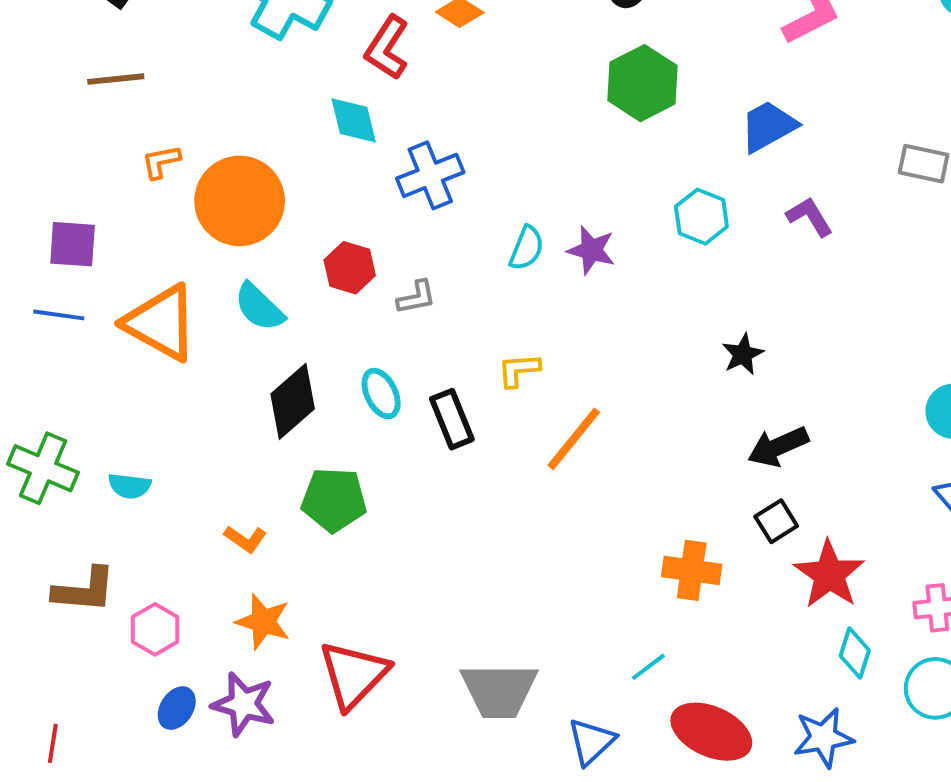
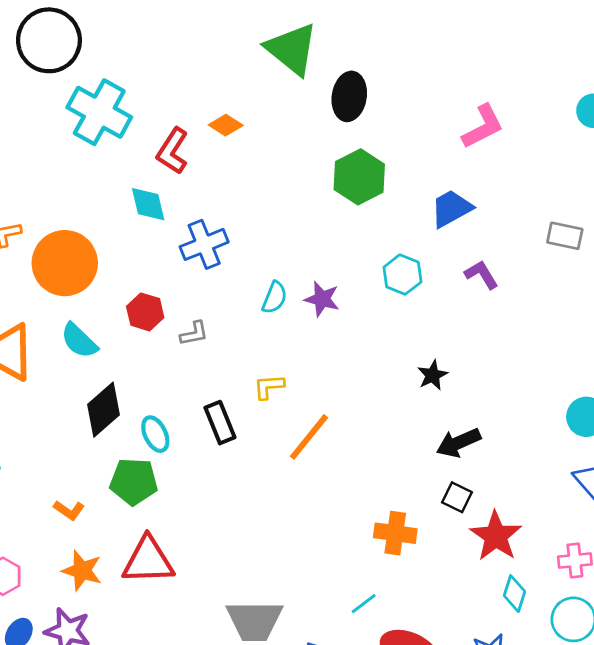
cyan ellipse: (381, 394) -> (155, 434), moved
black square: (776, 521) -> (457, 497), turned -32
red triangle: (354, 675) -> (148, 561), moved, turned 44

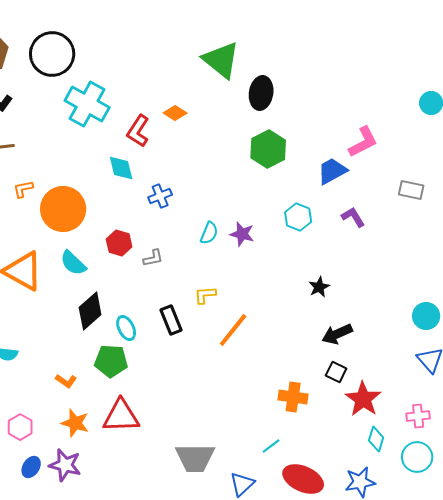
pink L-shape: (483, 127) -> (363, 142), moved
blue cross: (204, 244) -> (160, 196), size x0.7

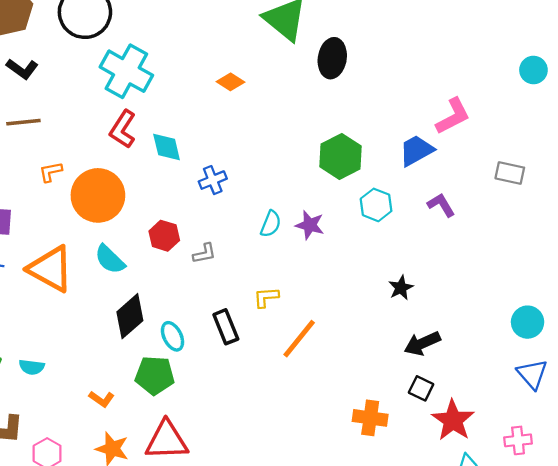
red L-shape: (138, 131) -> (123, 129), moved
green hexagon: (268, 149) -> (341, 156), moved

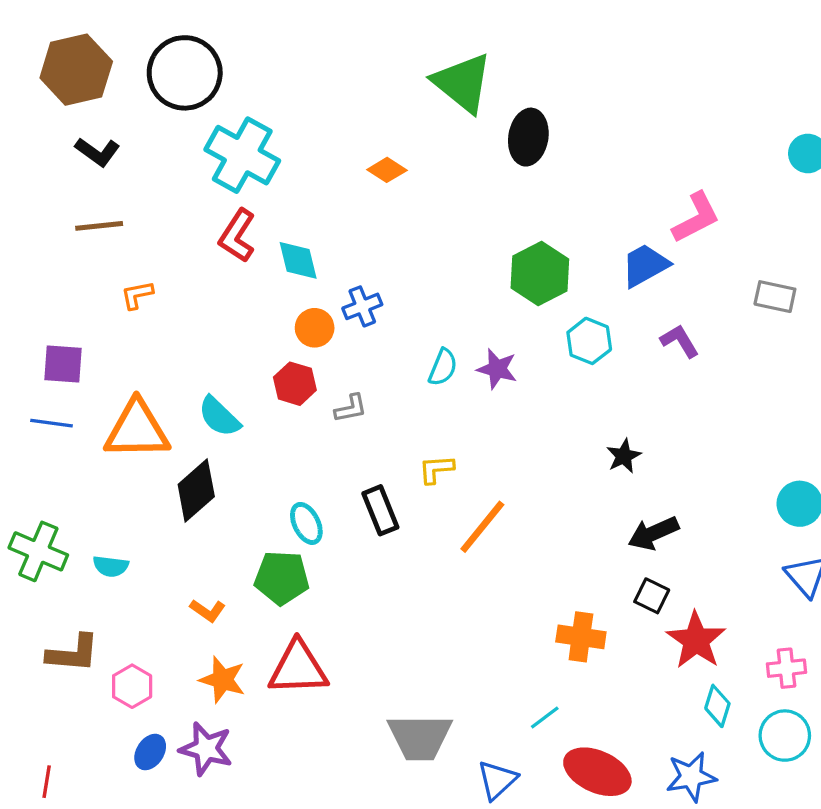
orange circle: (98, 195) -> (315, 328), moved, size x0.5
orange triangle: (51, 269) -> (137, 430), turned -30
black diamond: (130, 316) -> (196, 491), moved

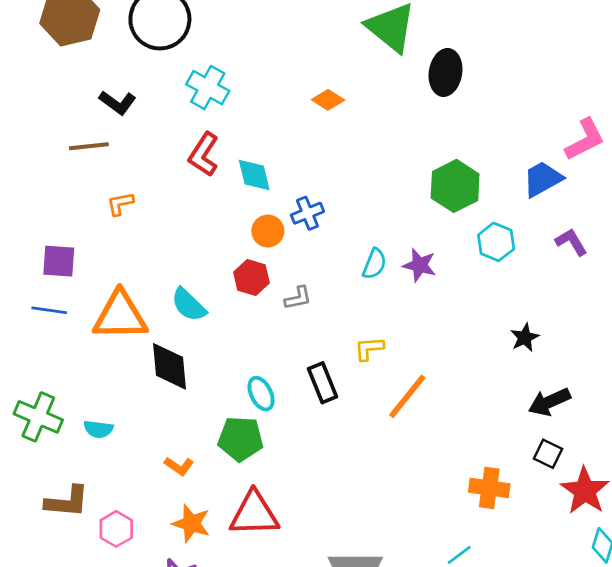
black L-shape: (98, 152) -> (118, 103), moved
cyan cross: (242, 155) -> (208, 88), size x0.7
black diamond: (196, 491) -> (169, 366), turned -54

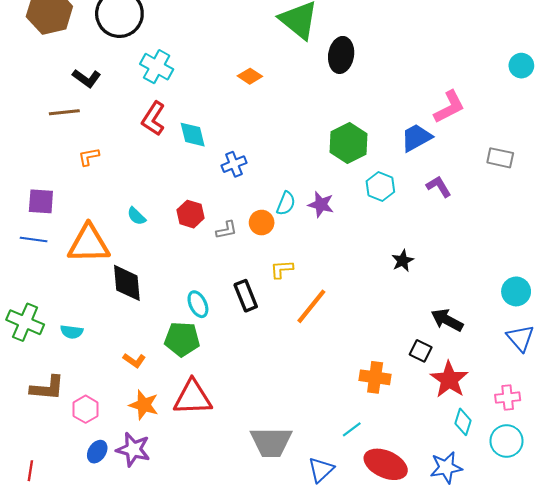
orange circle: (268, 231) -> (262, 223), moved
cyan semicircle: (189, 305) -> (136, 216), moved, size x0.7
black arrow: (549, 402) -> (447, 320), moved, turned 52

